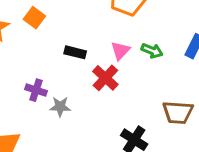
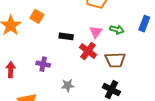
gray star: (60, 107) -> (68, 85), moved
brown trapezoid: (178, 112) -> (115, 60), moved

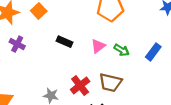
red cross: (88, 51) -> (80, 85), moved
purple cross: (43, 64) -> (17, 44), moved

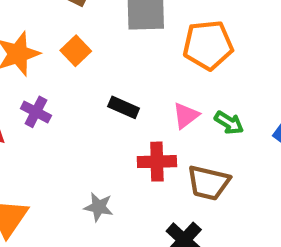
red cross: (80, 85) -> (157, 162), moved, turned 36

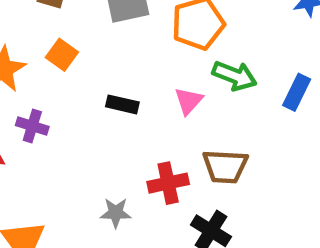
green arrow: (229, 123) -> (234, 76), moved, size x1.4
red cross: (157, 162) -> (168, 183), moved

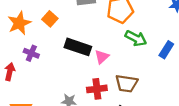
pink triangle: (189, 101) -> (102, 57), moved
black rectangle: (122, 104) -> (78, 47), size x1.6

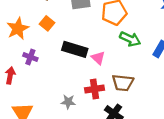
pink triangle: (102, 57) -> (98, 58), turned -32

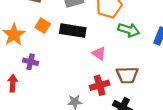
black rectangle: (75, 49) -> (73, 31), moved

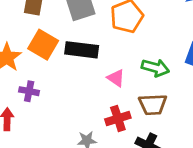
orange square: (43, 26) -> (43, 45), size x1.5
green arrow: (129, 30) -> (155, 68), moved

